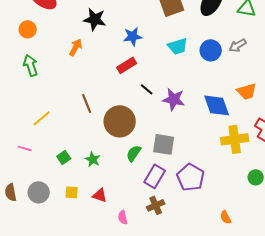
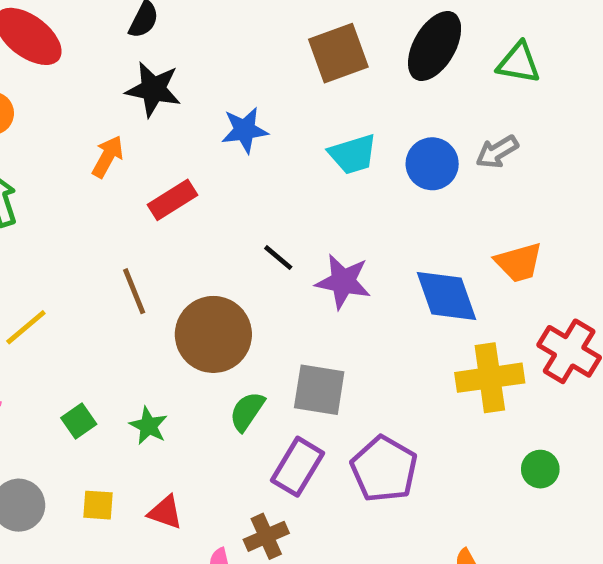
red rectangle: (127, 65) -> (173, 200), moved
brown cross: (156, 205) -> (266, 536), moved

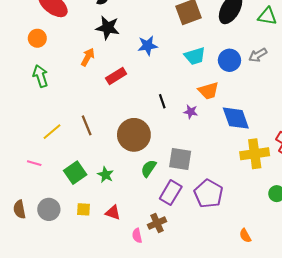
black line: (278, 258) -> (162, 101), turned 32
orange trapezoid: (519, 262) -> (208, 91), moved
purple star: (343, 282) -> (191, 112), size x0.6
brown line: (134, 291) -> (87, 125), moved
green square: (79, 421) -> (75, 173), size x1.5

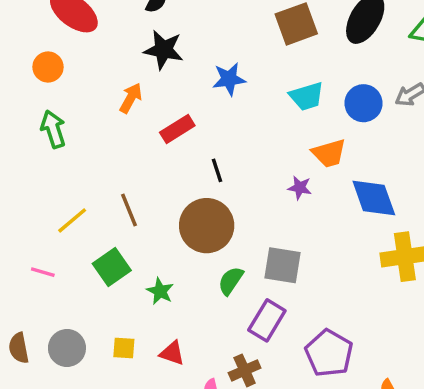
black line: (162, 101) -> (217, 170), moved
green square: (75, 173) -> (112, 267), moved
purple pentagon: (208, 194) -> (329, 353), moved

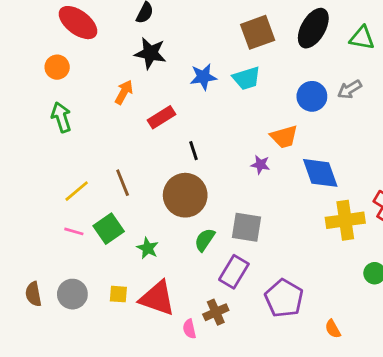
cyan trapezoid: (307, 96) -> (246, 78), moved
pink line: (43, 272) -> (74, 231), moved
red triangle: (172, 353) -> (157, 298), size x1.8

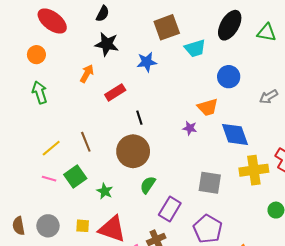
brown square: (258, 32) -> (167, 27), moved
cyan trapezoid: (246, 78) -> (195, 48), moved
gray arrow: (349, 89) -> (269, 97), moved
gray square: (246, 227) -> (210, 183), moved

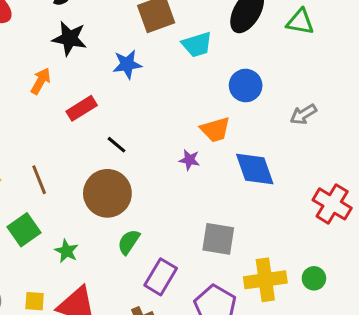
black line: (139, 118) -> (117, 145), turned -32
yellow cross: (254, 170) -> (265, 280), moved

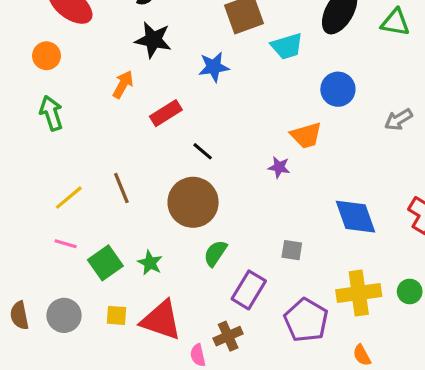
blue diamond: (255, 169) -> (355, 217), moved
green square: (24, 230) -> (105, 263), moved
gray square: (218, 239) -> (292, 250), moved, size x0.6

